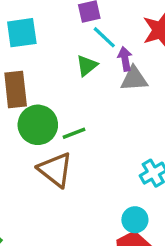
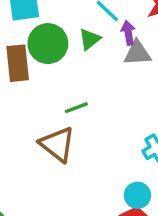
green circle: (38, 125) -> (48, 44), moved

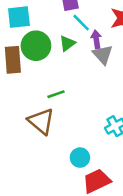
gray triangle: (137, 53) -> (103, 55), turned 50
cyan circle: (137, 195) -> (80, 158), moved

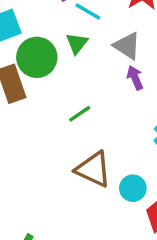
purple arrow: (96, 39) -> (135, 78), moved
brown triangle: (41, 121) -> (93, 169), moved

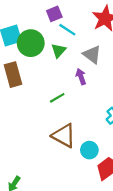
green circle: (37, 57) -> (31, 43), moved
purple arrow: (135, 78) -> (81, 77), moved

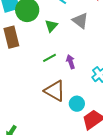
green triangle: (59, 51) -> (51, 26), moved
purple arrow: (81, 77) -> (71, 62), moved

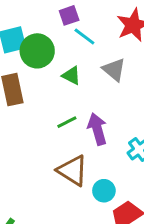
green triangle: (51, 26) -> (71, 76), turned -48
purple arrow: (71, 62) -> (97, 129), size x1.5

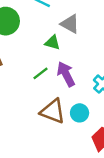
green triangle: (71, 76) -> (52, 42), moved
cyan circle: (104, 191) -> (80, 113), moved

